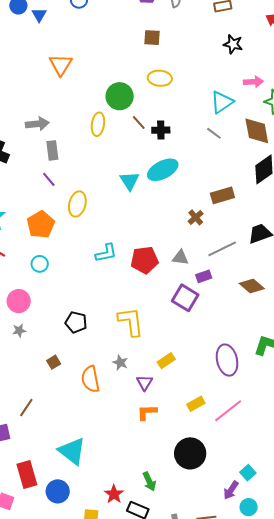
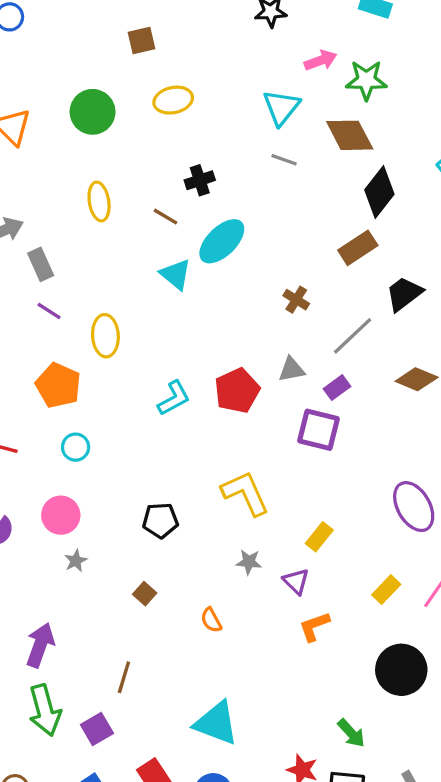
green circle: (120, 96) -> (93, 112), moved
brown line: (139, 123) -> (165, 217), moved
brown rectangle: (222, 195) -> (358, 248), moved
orange semicircle: (90, 379) -> (211, 620), moved, size x0.6

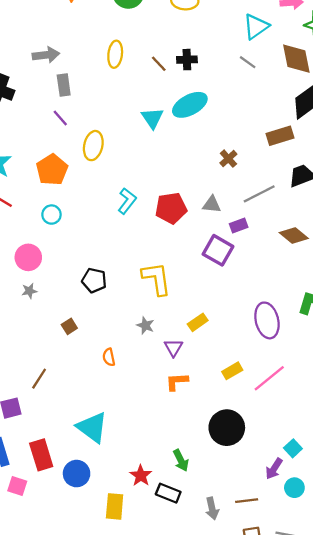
brown line: (165, 217) -> (159, 64), moved
cyan L-shape: (174, 398) -> (127, 201), turned -40

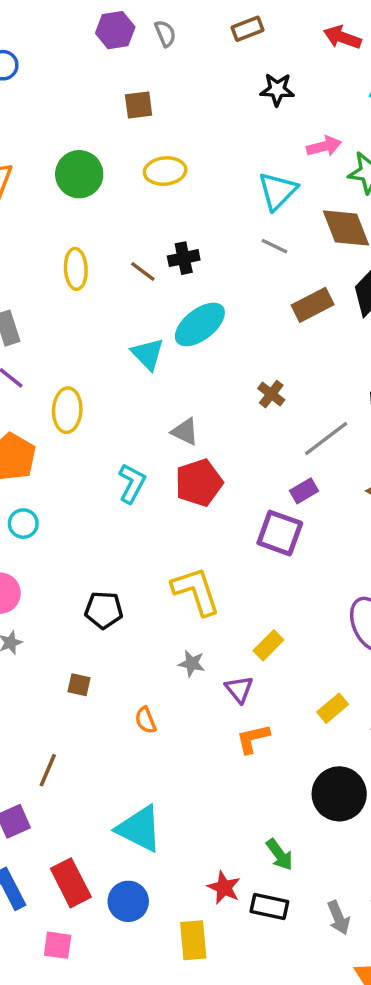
brown rectangle: (280, 136) -> (313, 305), moved
gray triangle: (212, 205) -> (185, 432), moved, turned 30
brown square: (69, 326) -> (79, 685), turned -35
pink square: (17, 486) -> (58, 945), moved

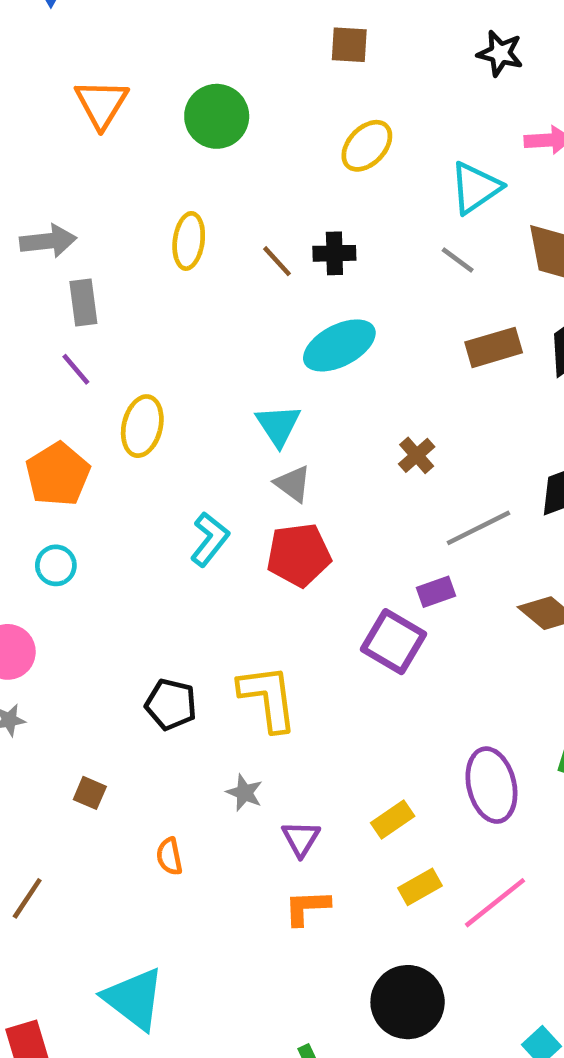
brown square: (139, 105) -> (349, 45), moved
yellow ellipse: (165, 171) -> (367, 146), moved, turned -51
cyan triangle: (148, 354) -> (278, 425), moved
black pentagon: (104, 610) -> (171, 704), moved
yellow rectangle: (268, 645) -> (393, 820), moved

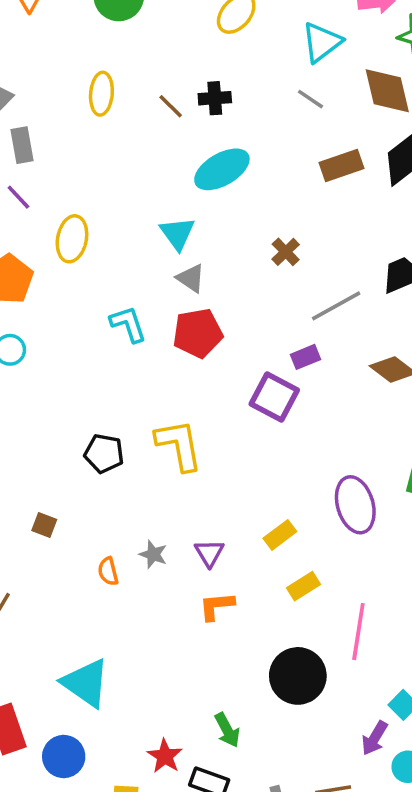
cyan L-shape: (210, 539) -> (128, 324), turned -54
gray star: (244, 793) -> (153, 554), moved
pink line: (495, 903) -> (358, 632), moved, turned -40

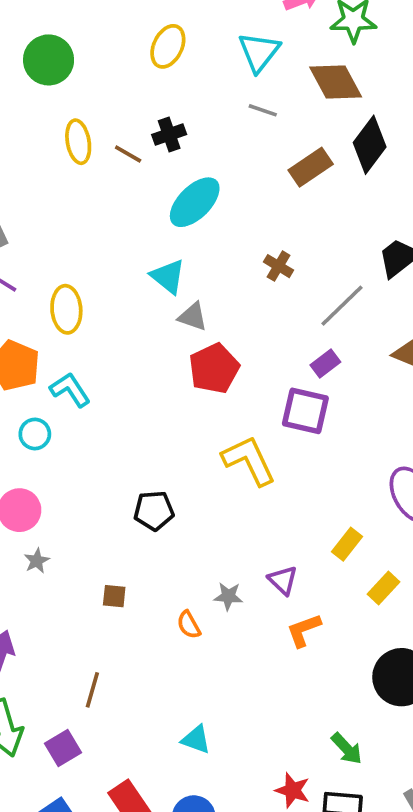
yellow ellipse: (101, 94) -> (78, 142), moved
cyan L-shape: (128, 324) -> (70, 390), moved
yellow L-shape: (179, 445) -> (249, 460), moved
cyan triangle: (86, 683) -> (196, 740), size x0.6

